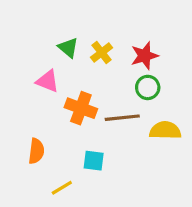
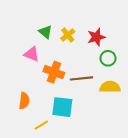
green circle: (148, 87) -> (108, 58), moved
cyan square: (94, 161) -> (62, 107), size x1.5

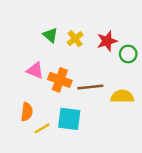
pink triangle: (32, 54) -> (35, 71), moved
green circle: (108, 58) -> (128, 54), moved
yellow line: (41, 125) -> (42, 128), moved

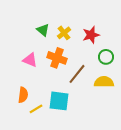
green circle: (128, 54) -> (106, 57), moved
orange cross: (60, 80) -> (57, 58), moved
brown line: (90, 87) -> (77, 74), turned -45

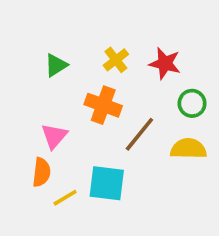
green triangle: (43, 30) -> (56, 65), moved, turned 48
red star: (91, 35) -> (165, 63), turned 30
pink triangle: (30, 60) -> (54, 136), moved, turned 49

